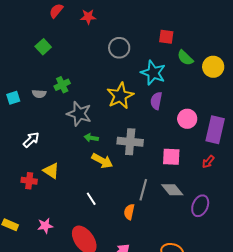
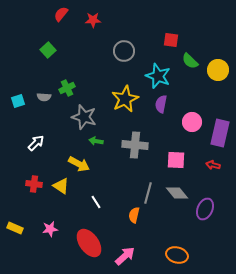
yellow arrow: (102, 161) -> (79, 164), moved
red arrow: (208, 162) -> (213, 165), turned 64
yellow triangle: (51, 171) -> (61, 186), moved

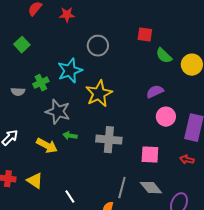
cyan star: (158, 76) -> (70, 71), moved, turned 30
purple semicircle: (161, 104) -> (155, 92), moved, turned 54
yellow arrow: (79, 164) -> (47, 146), moved

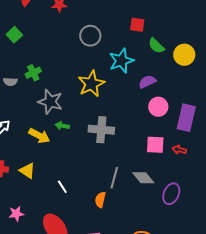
cyan star: (70, 71) -> (121, 61), moved
pink square: (150, 155) -> (155, 145), moved

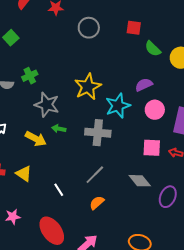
gray circle: (90, 36) -> (89, 28), moved
cyan star: (121, 61) -> (118, 106), moved
gray line: (114, 178) -> (95, 175), moved, turned 30
orange semicircle: (100, 200) -> (97, 203), turned 35

